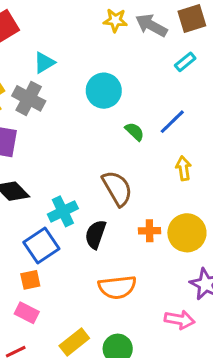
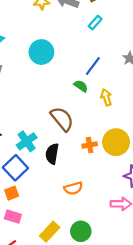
green semicircle: (135, 132) -> (81, 86), moved
orange semicircle: (117, 287) -> (73, 188), size x0.7

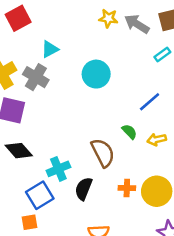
green semicircle: (81, 86) -> (129, 132), moved
yellow arrow: (106, 97) -> (157, 140), turned -98

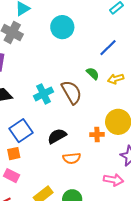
cyan cross: (58, 169) -> (43, 94), moved
orange cross: (127, 188) -> (97, 135), moved
black semicircle: (84, 189) -> (57, 136), moved, turned 42

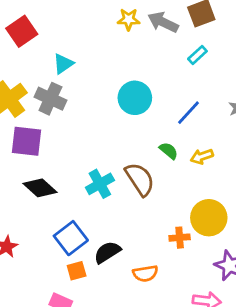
cyan circle: (62, 27) -> (135, 98), moved
black semicircle: (57, 136) -> (107, 252), moved
orange square: (14, 154) -> (77, 271), moved

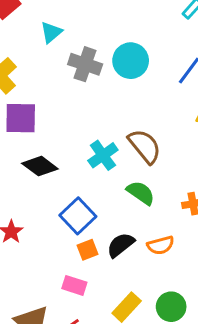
gray cross: (50, 99) -> (85, 64), moved
green semicircle: (169, 151) -> (141, 193), moved, size x1.4
black semicircle: (107, 252) -> (121, 245), moved

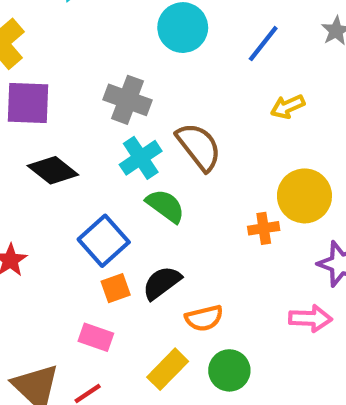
gray cross: (85, 64) -> (127, 100), moved
green semicircle: (141, 193) -> (165, 206), moved
orange semicircle: (161, 245) -> (204, 318), moved

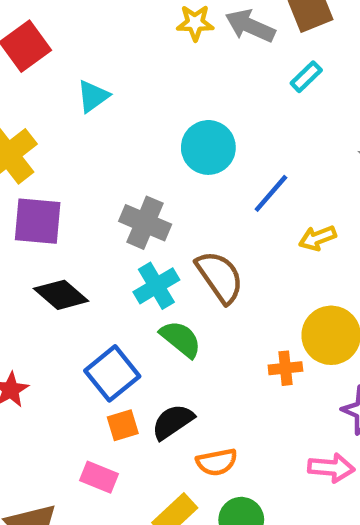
blue line: (263, 44) -> (271, 193), moved

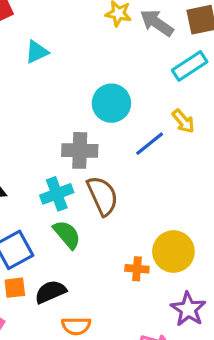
cyan rectangle: (306, 77) -> (190, 66), size x1.5
gray cross: (145, 223) -> (80, 150), moved, turned -32
yellow arrow: (317, 238) -> (183, 121), moved, turned -120

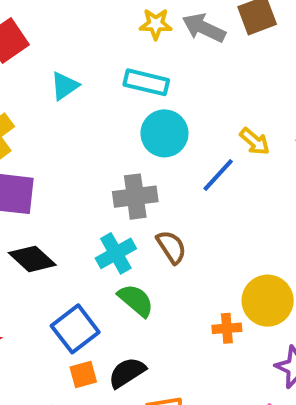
cyan rectangle: (190, 66) -> (146, 82), moved, turned 56
brown semicircle: (103, 196) -> (171, 247), size x0.7

